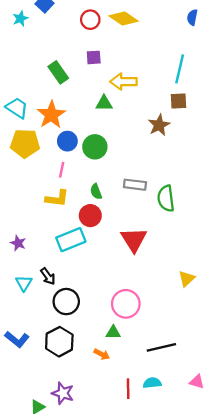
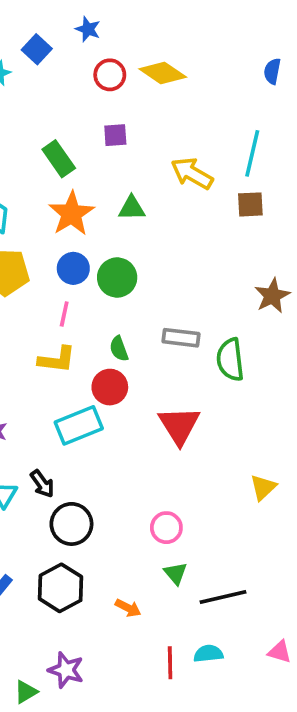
yellow arrow: (124, 82) -> (192, 173), moved, turned 30
orange star: (51, 115) -> (71, 214), moved
brown star: (159, 125) -> (272, 296), moved
pink circle: (126, 304) -> (166, 528), size x0.7
green triangle: (113, 332) -> (176, 573), moved, turned 49

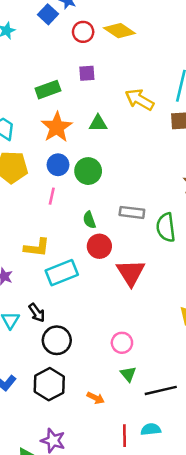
blue square: (37, 49) -> (48, 14), moved
green rectangle: (59, 159) -> (48, 90), turned -75
yellow L-shape: (57, 360) -> (37, 247), moved
red circle: (110, 387) -> (99, 246), moved

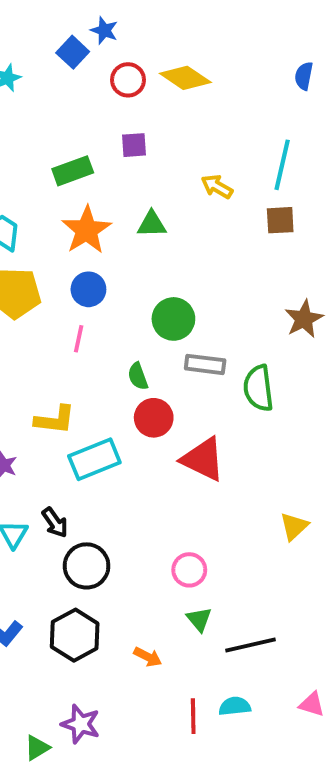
yellow arrow: (139, 100) -> (217, 187), size x0.7
green circle: (88, 171) -> (173, 319), moved
red triangle: (131, 273) -> (203, 459), turned -32

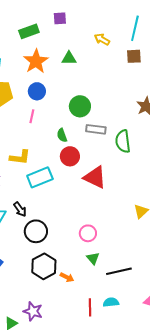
black hexagon: (75, 635) -> (44, 266), moved

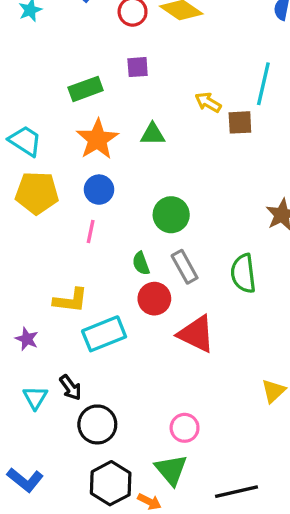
brown square: (134, 56) -> (240, 122), moved
gray rectangle: (96, 129) -> (185, 267), moved, turned 54
green triangle: (93, 258) -> (171, 470), moved, size x1.5

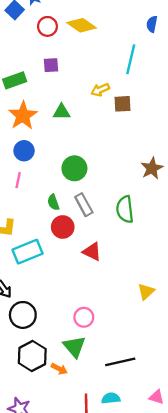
cyan line: (263, 84) -> (131, 59), moved
yellow arrow: (208, 102) -> (100, 90), turned -54
red triangle: (196, 334) -> (92, 252), size x0.7

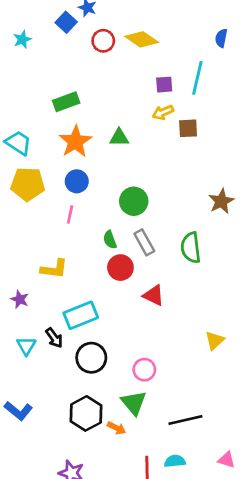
purple square: (51, 65) -> (164, 85), moved
cyan rectangle: (28, 252) -> (81, 315), moved
black circle: (23, 315) -> (91, 358), moved

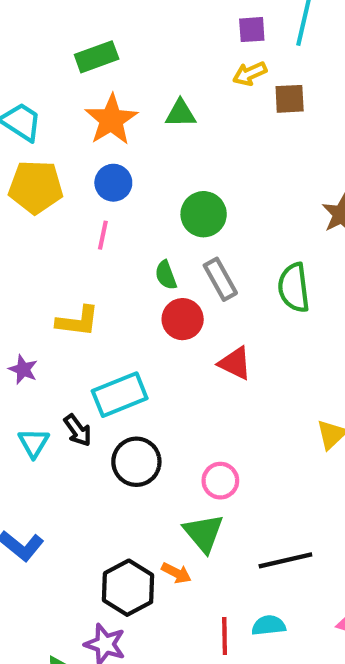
black hexagon: (86, 413) -> (128, 588), moved

